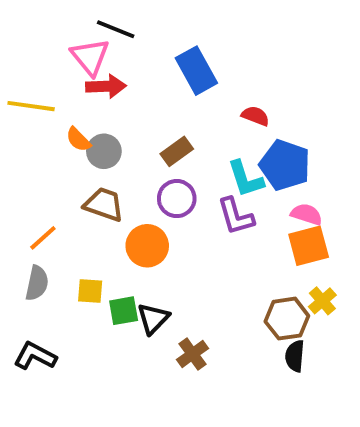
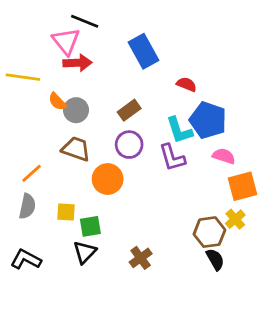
orange square: (309, 246) -> (242, 186), moved
black triangle: (153, 319) -> (85, 252), moved
black semicircle: (295, 356) -> (215, 259), turned 145

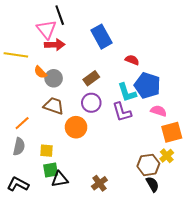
black line: (85, 21) -> (60, 15), turned 48
green square: (90, 226) -> (51, 170), moved
black triangle: (85, 252) -> (60, 179), turned 36

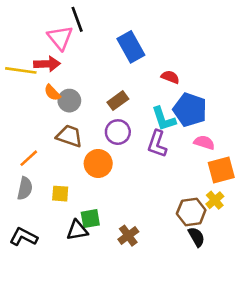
red arrow: (55, 45) -> (47, 64), moved
purple L-shape: (122, 112) -> (157, 144), turned 35
green square: (51, 170) -> (90, 219), moved

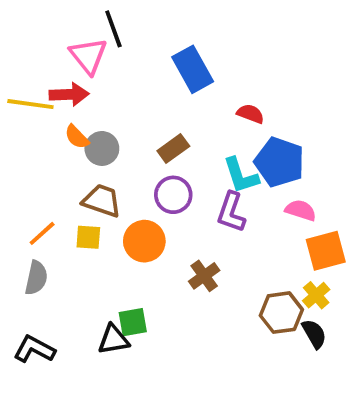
yellow square: (60, 194) -> (88, 237), moved
brown cross: (128, 236) -> (204, 276), moved
black semicircle: (196, 237) -> (314, 334), moved

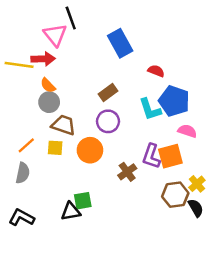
gray circle: (102, 148) -> (49, 102), moved
purple L-shape: (231, 212) -> (151, 156), moved
orange square: (326, 251) -> (170, 156), moved

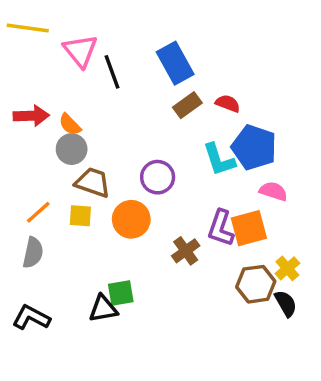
black line: (71, 18) -> (112, 72), moved
red arrow: (43, 59) -> (31, 116), moved
yellow line: (19, 65) -> (28, 28), moved
brown rectangle: (108, 93) -> (187, 105), moved

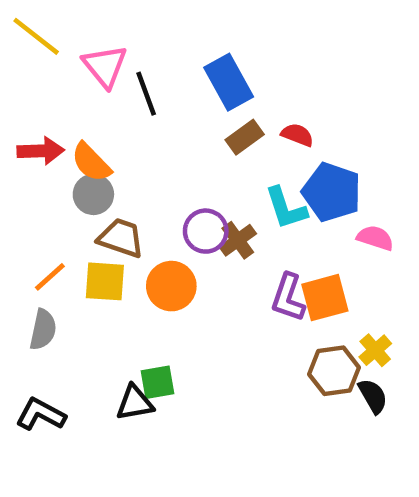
yellow line: (28, 28) -> (36, 36), turned 30
orange semicircle: (70, 125) -> (91, 162), size x1.4
pink semicircle: (273, 191) -> (375, 238), moved
yellow square: (80, 216) -> (105, 281), size x1.4
brown cross: (186, 251) -> (238, 240), moved

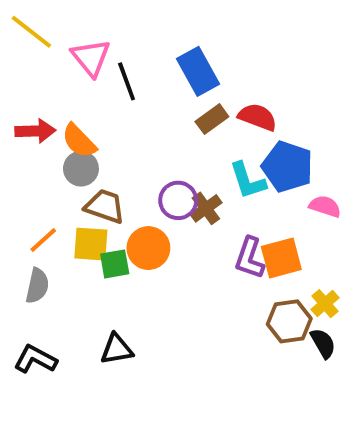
red semicircle: (297, 135) -> (258, 117), size x1.4
green square: (158, 382) -> (115, 264), moved

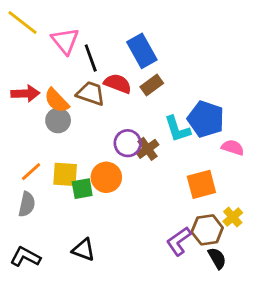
red semicircle: (258, 117) -> (118, 84), moved
brown trapezoid: (105, 206) -> (91, 93), moved
purple L-shape: (250, 258) -> (179, 241), moved, turned 36
black semicircle: (323, 343) -> (217, 258), moved
black triangle: (117, 349) -> (84, 250), turned 30

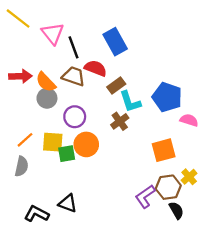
brown rectangle: (152, 85) -> (116, 86), moved
cyan L-shape: (177, 129) -> (130, 102), moved
purple circle: (128, 143) -> (75, 117), moved
black L-shape: (25, 257) -> (37, 214), moved

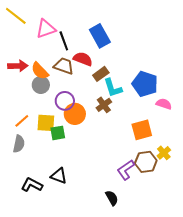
pink triangle: (53, 34) -> (46, 29), turned 50
orange circle: (86, 144) -> (75, 114), moved
black semicircle: (176, 210) -> (112, 198), moved

